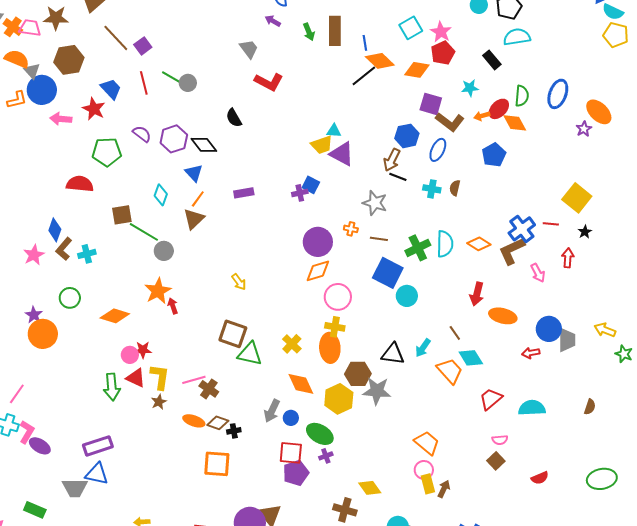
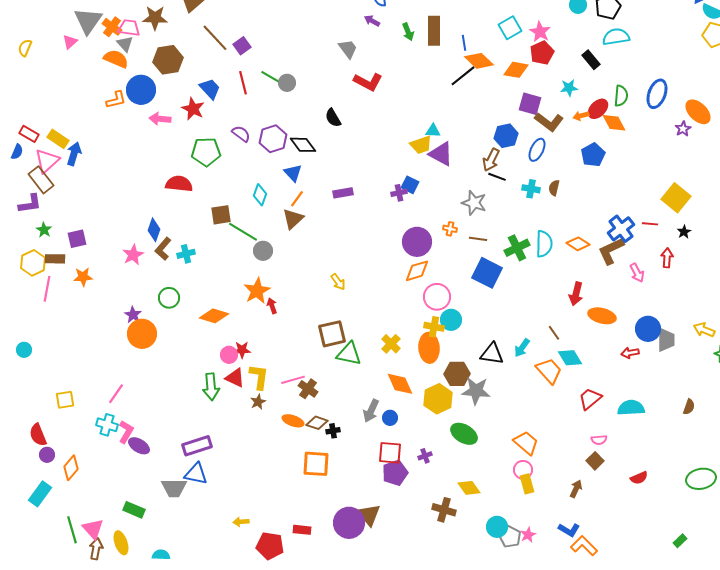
gray triangle: (32, 71) -> (125, 44), moved
cyan circle: (407, 296) -> (451, 320), moved
brown square: (233, 334) -> (332, 334), turned -32
green ellipse: (320, 434) -> (464, 434), moved
brown arrow: (444, 489) -> (576, 489), moved

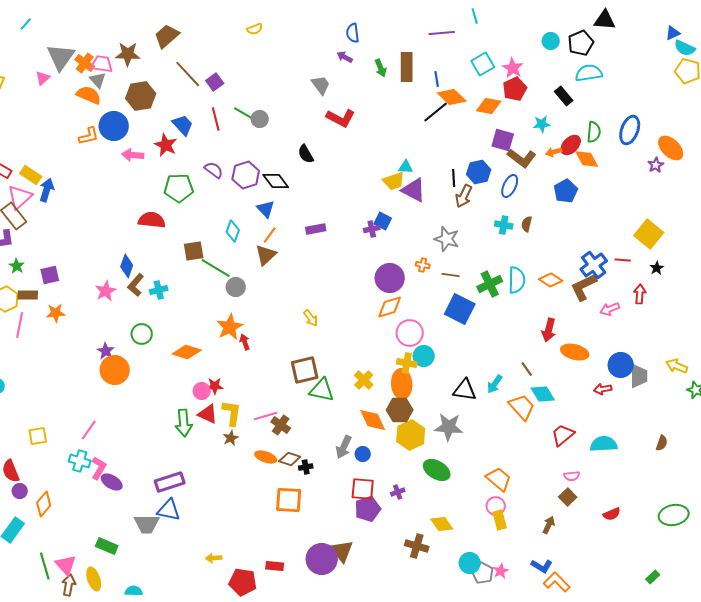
black line: (497, 177) -> (454, 178), moved, turned 66
pink arrow: (637, 273) -> (610, 309), turned 96
brown hexagon: (457, 374) -> (400, 410), moved

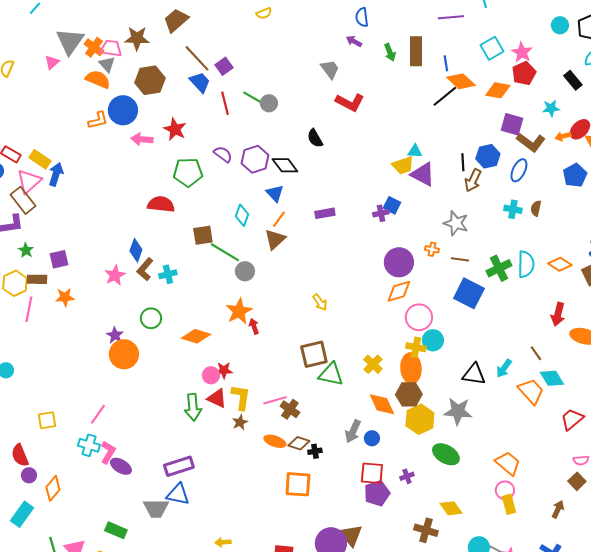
blue trapezoid: (183, 125) -> (200, 82), moved

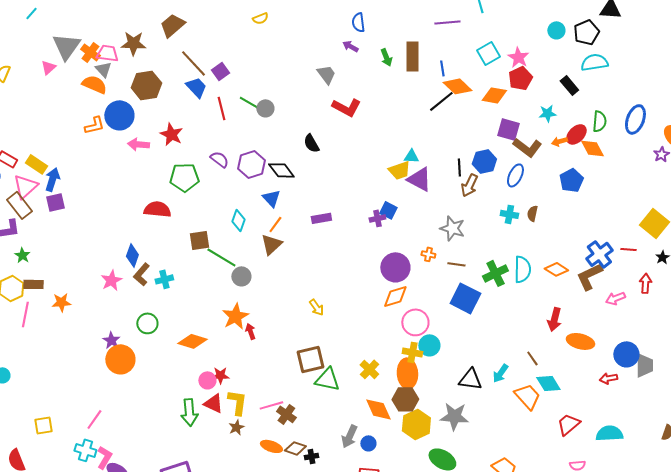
purple square: (59, 259) -> (55, 202), moved

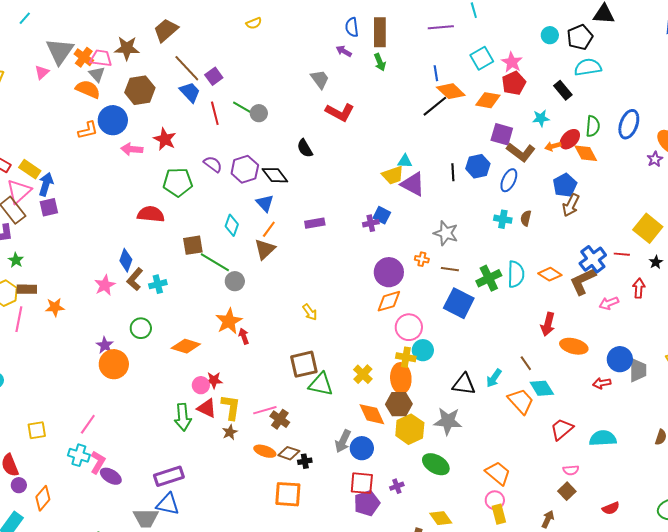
brown rectangle: (412, 56) -> (380, 32), moved
brown arrow: (469, 185) -> (571, 205), moved
blue circle: (368, 443) -> (362, 448), size x1.5

